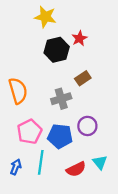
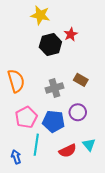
brown rectangle: (83, 78) -> (81, 80), moved, turned 64
blue arrow: (16, 167) -> (16, 157), moved, turned -40

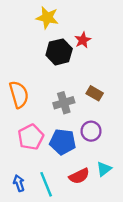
cyan line: (36, 145) -> (46, 184), moved, turned -30
cyan triangle: (89, 145) -> (104, 169), turned 32

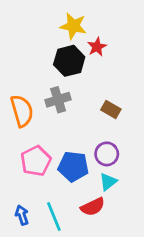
yellow star: (47, 18) -> (73, 26), moved
gray cross: (64, 103) -> (58, 100), moved
cyan triangle: (104, 169) -> (108, 182), moved

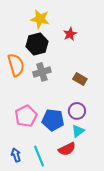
yellow star: (73, 26) -> (40, 19), moved
black hexagon: (69, 61) -> (37, 44), moved
orange semicircle: (22, 111) -> (16, 65), moved

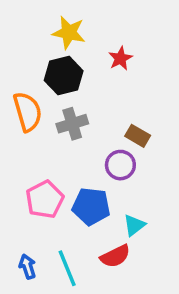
purple circle: (77, 111) -> (120, 165), moved

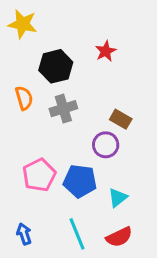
yellow star: (69, 33) -> (23, 24), moved
orange semicircle: (28, 112) -> (24, 98), size x0.7
red semicircle: (115, 256) -> (119, 237), moved
cyan line: (67, 268) -> (77, 234), moved

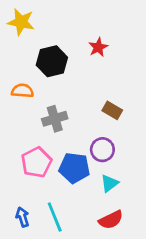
orange semicircle: (24, 98) -> (22, 91), turned -70
gray cross: (63, 109) -> (55, 119), moved
purple circle: (106, 145) -> (102, 150), moved
cyan line: (77, 234) -> (55, 217), moved

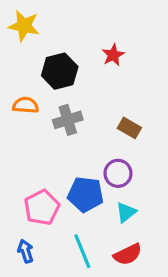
gray cross: (55, 119) -> (68, 120), moved
pink pentagon: (36, 162) -> (42, 207), moved
cyan line: (55, 217) -> (82, 251), moved

